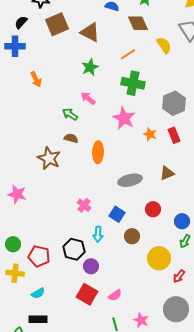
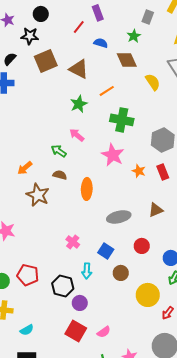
orange line: (128, 54) -> (107, 91), moved
orange arrow: (36, 79) -> (25, 168), moved, turned 77
red pentagon: (39, 256) -> (28, 275), moved

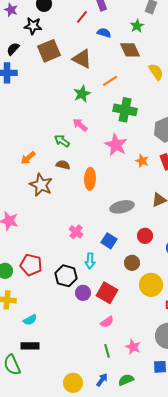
brown circle: (121, 273) -> (132, 263), moved
red square: (76, 331) -> (107, 293), moved

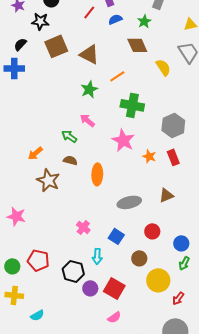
blue semicircle: (104, 33) -> (115, 19), moved, turned -40

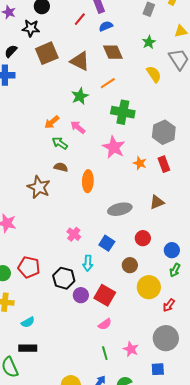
green star: (144, 21) -> (149, 42), moved
brown diamond: (137, 45) -> (113, 52), moved
orange arrow: (35, 153) -> (52, 122), moved

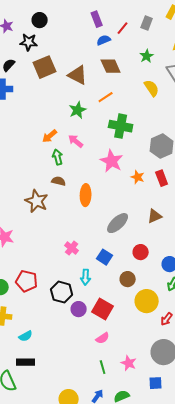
red line: (80, 19) -> (123, 28), moved
green arrow: (60, 143) -> (58, 157), turned 42
gray ellipse: (120, 209) -> (118, 223), turned -30

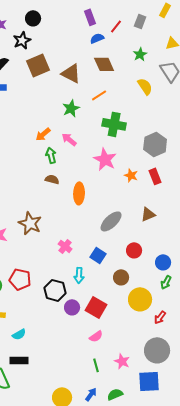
black star: (29, 42) -> (22, 40), turned -30
brown star: (37, 201) -> (30, 223), moved
blue square: (156, 383) -> (149, 381), size x1.6

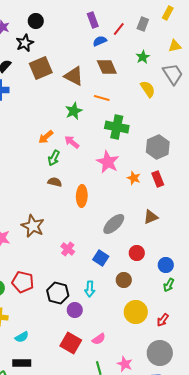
orange line: (99, 95) -> (102, 98), turned 49
green arrow: (51, 155) -> (54, 158), turned -140
cyan arrow: (79, 275) -> (90, 289), moved
yellow circle: (140, 299) -> (136, 312), moved
red square: (96, 307) -> (71, 343), moved

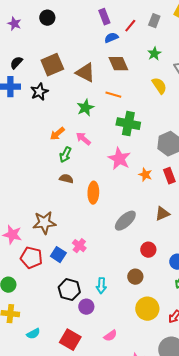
black star: (25, 43) -> (39, 92), moved
brown star: (33, 226) -> (44, 223), turned -30
blue square: (101, 258) -> (58, 255), moved
red pentagon: (23, 282) -> (31, 258), moved
red square: (71, 343) -> (70, 340), moved

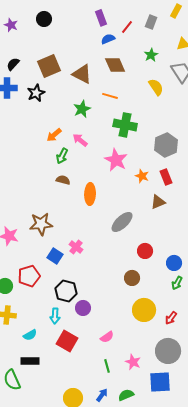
brown triangle: (162, 214) -> (158, 202), moved
red pentagon: (31, 258) -> (29, 276), moved, turned -30
cyan arrow: (101, 286) -> (55, 316), moved

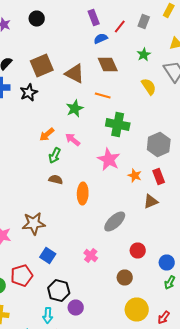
pink cross: (76, 247) -> (91, 256), moved

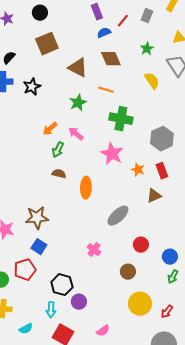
brown square: (42, 66) -> (47, 44), moved
blue square: (48, 256) -> (39, 247), moved

